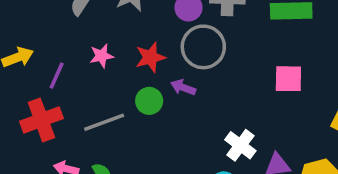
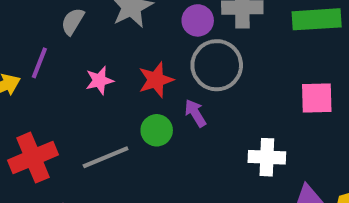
purple line: (57, 76) -> (39, 63), moved
purple arrow: (183, 87) -> (195, 113), turned 40
white cross: (240, 145) -> (267, 157), moved, turned -32

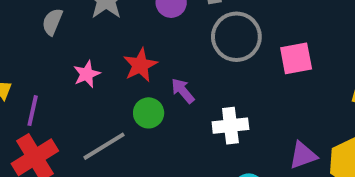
purple line: (39, 63) -> (33, 111), moved
gray circle: (217, 65) -> (236, 37), moved
white cross: (267, 157) -> (230, 126), moved

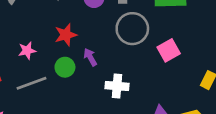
pink square: (296, 58) -> (169, 50), turned -30
pink star: (87, 74) -> (27, 51), moved

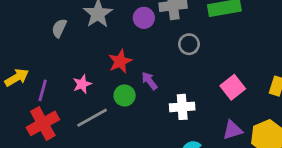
gray circle: (132, 29) -> (189, 44), size x0.6
pink square: (169, 50) -> (233, 87), moved

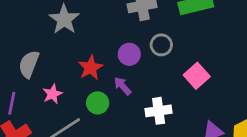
purple circle: (144, 18) -> (129, 54), moved
gray semicircle: (59, 28) -> (29, 64), moved, size x1.4
pink square: (233, 87) -> (197, 76), moved

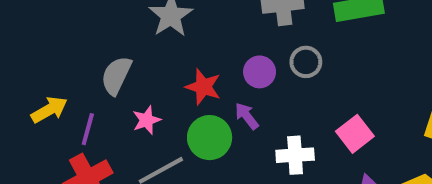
red star: (91, 68) -> (203, 87), turned -30
pink square: (197, 76) -> (355, 134), moved
green circle: (98, 103) -> (210, 138), size x1.4

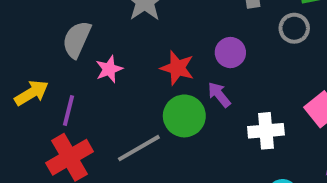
gray circle: (306, 62) -> (294, 28), moved
gray semicircle: (116, 75) -> (77, 39), moved
pink star: (147, 120) -> (109, 69), moved

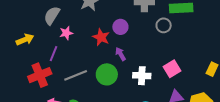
purple circle: (230, 53) -> (120, 27), moved
purple line: (69, 111) -> (53, 54), moved
green circle: (184, 116) -> (107, 74), moved

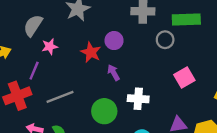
pink square: (172, 69) -> (184, 78), moved
green circle: (107, 74) -> (104, 111), moved

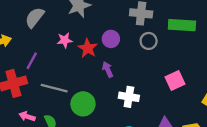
gray circle: (165, 40) -> (149, 41), moved
pink star: (50, 47) -> (65, 40), moved
gray line: (60, 97) -> (54, 88), turned 30
green circle: (104, 111) -> (83, 104), moved

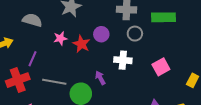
gray semicircle: (35, 17) -> (32, 20), turned 72
purple arrow: (108, 70) -> (100, 78), moved
white cross: (129, 97) -> (123, 60), moved

